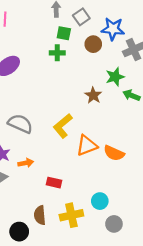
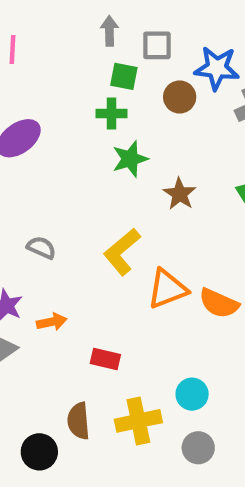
gray square: (81, 17) -> (157, 45), turned 35
green star: (115, 77) -> (130, 159), moved
gray semicircle: (20, 124) -> (41, 248), size x0.6
gray circle: (114, 224) -> (198, 448), moved

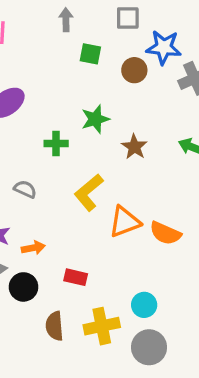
gray arrow: (109, 31) -> (66, 20), moved
gray square: (157, 45) -> (128, 18), moved
green cross: (112, 113) -> (56, 144), moved
gray circle: (198, 448) -> (149, 347), size x1.4
black circle: (39, 452) -> (24, 287), moved

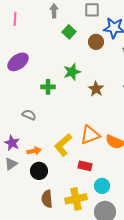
green square: (90, 54) -> (69, 32), turned 32
yellow L-shape: (89, 192) -> (63, 145), moved
red rectangle: (76, 277) -> (85, 166), moved
black circle: (24, 287) -> (39, 171), moved

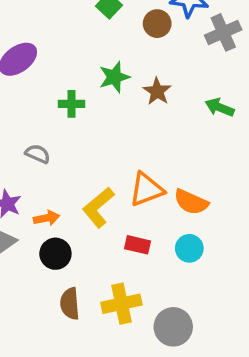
brown star: (96, 89) -> (157, 91), moved
cyan circle: (102, 186) -> (189, 248), moved

